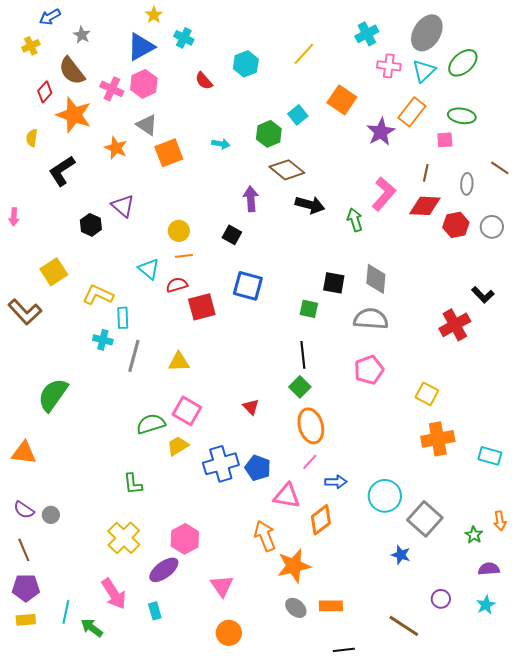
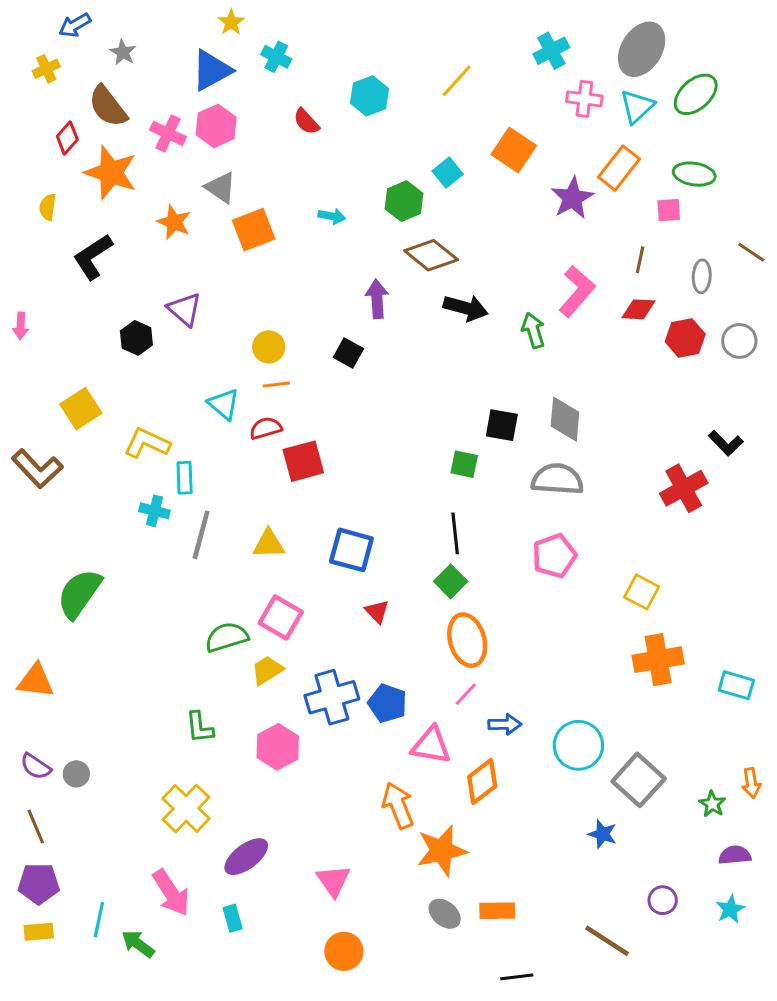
red diamond: (425, 206) -> (639, 309), size x0.7
blue square: (248, 286) -> (351, 550), moved
pink hexagon: (185, 539) -> (278, 747), moved

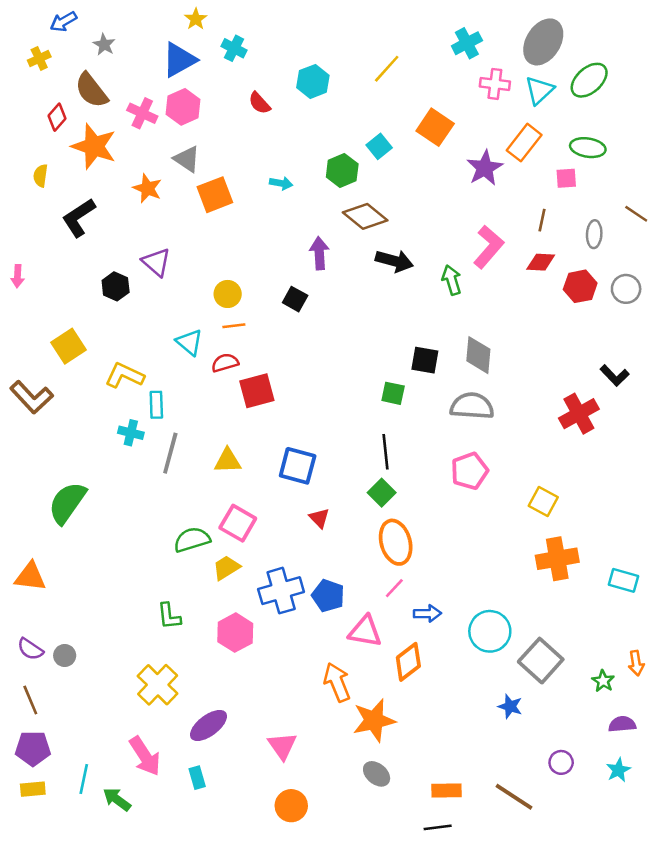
orange rectangle: (497, 911) -> (447, 790), moved

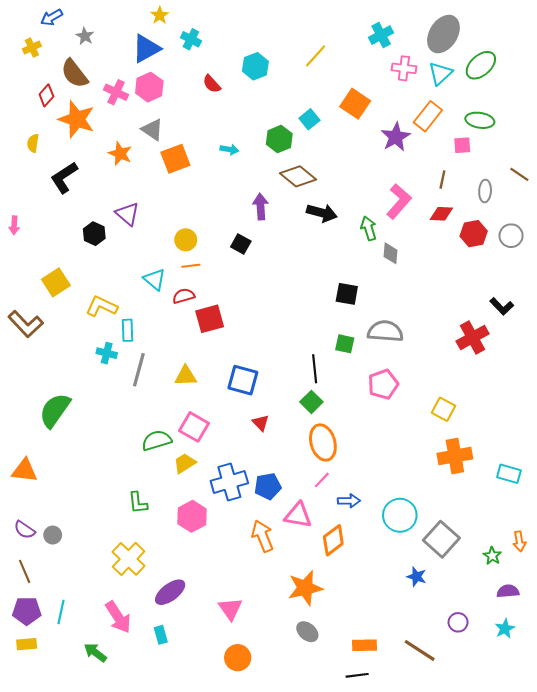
gray diamond: (478, 355) -> (390, 253), moved, size x0.7
green square: (393, 393) -> (345, 344), moved
blue pentagon: (328, 596) -> (268, 486), turned -30
orange arrow: (337, 682) -> (263, 536), moved
cyan line: (84, 779) -> (61, 612), moved

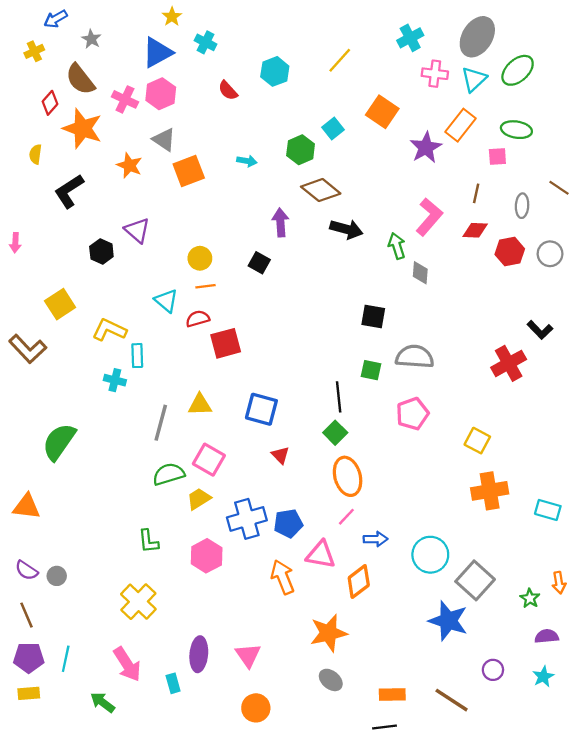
gray line: (139, 370) -> (161, 423), moved
blue star: (416, 577) -> (448, 621), size x1.8
purple ellipse: (170, 592) -> (199, 654), moved, turned -48

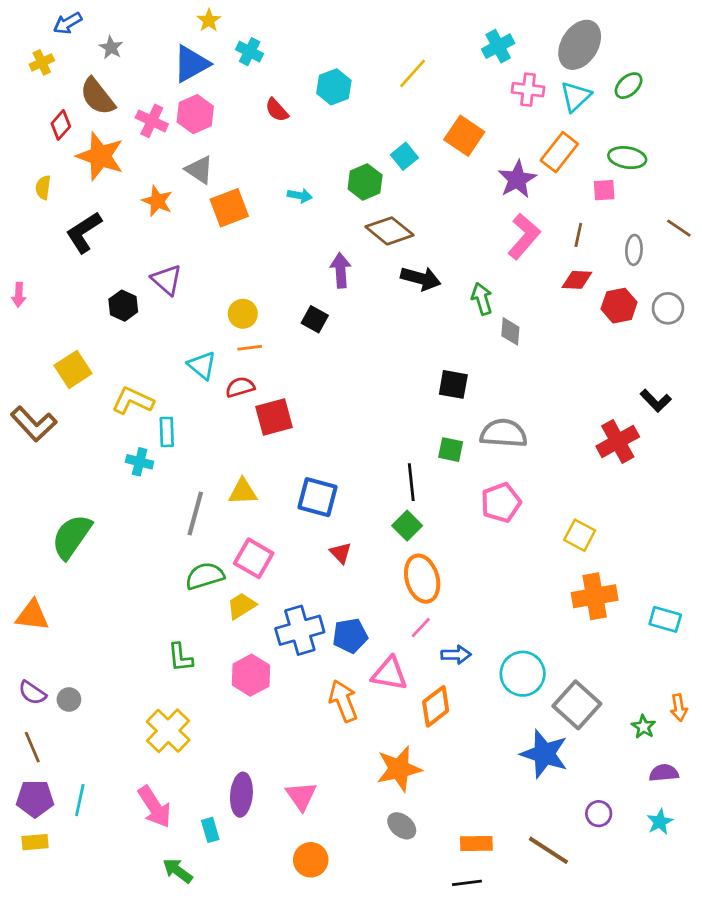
green ellipse: (518, 70) -> (629, 86), size x0.7
pink L-shape: (429, 217) -> (524, 236), moved
green arrow: (103, 702) -> (178, 871), moved

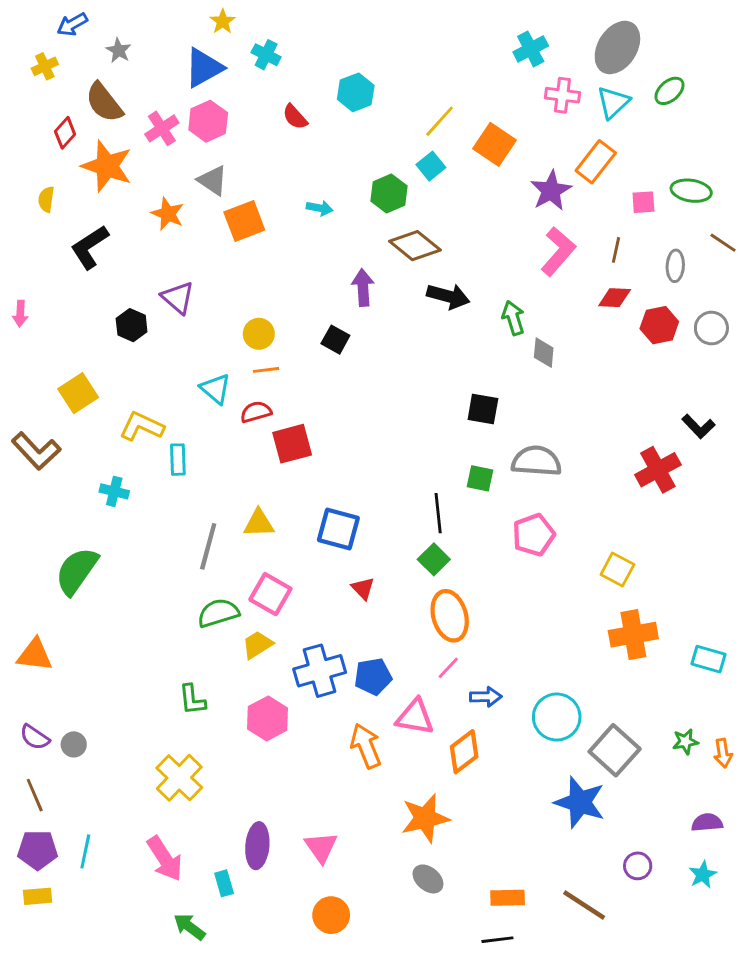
yellow line: (413, 73) -> (440, 121), moved
pink cross: (152, 121) -> (162, 128), turned 32
green ellipse: (627, 158) -> (691, 191), moved
cyan cross: (140, 462) -> (114, 491), moved
green star: (643, 727) -> (685, 742), moved, turned 30

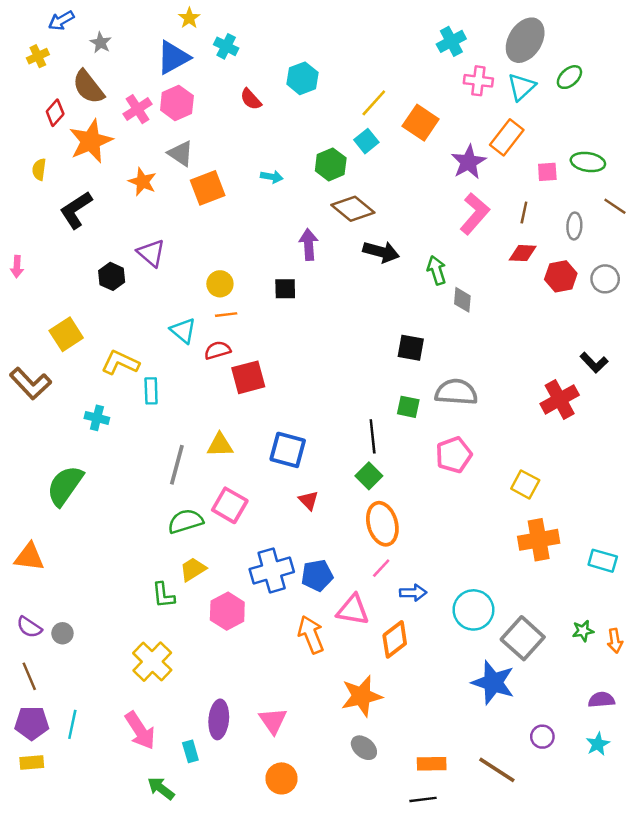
orange star: (107, 166) -> (91, 141), turned 30
black square: (335, 340) -> (285, 289), turned -30
yellow trapezoid: (257, 645) -> (193, 569), moved

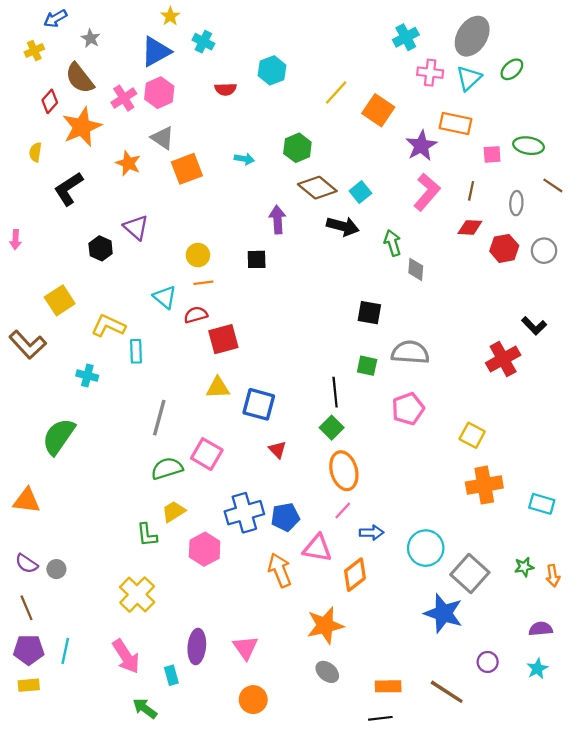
red semicircle: (251, 99) -> (226, 89), turned -50
orange rectangle: (507, 137) -> (456, 123), turned 64
cyan square: (366, 141) -> (360, 192), moved
yellow triangle: (220, 445) -> (218, 388), moved

